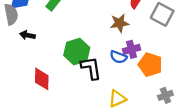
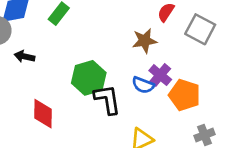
purple cross: (132, 49) -> (160, 75), turned -35

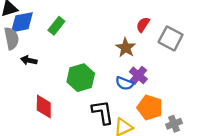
brown star: (144, 41) -> (126, 48), turned -30
orange pentagon: (184, 95) -> (150, 108), moved
black L-shape: (107, 99) -> (103, 112), moved

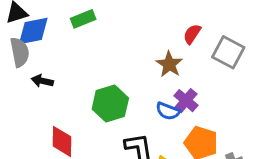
green rectangle: (56, 26) -> (83, 19), moved, turned 30

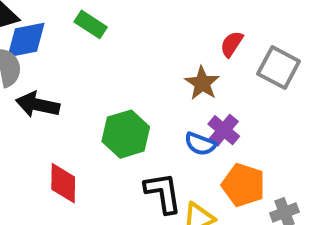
green rectangle: (83, 19) -> (91, 24), turned 55
black arrow: (42, 81) -> (38, 105), size x1.5

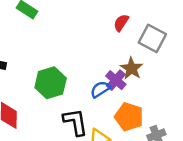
brown star: (202, 83) -> (132, 68), moved
blue semicircle: (200, 144) -> (100, 89), turned 126

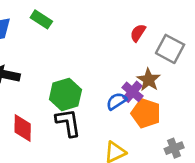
orange pentagon: (129, 117) -> (146, 113), moved
black L-shape: (75, 122) -> (68, 123), moved

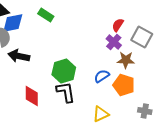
brown star: (149, 80) -> (126, 60), turned -30
purple cross: (133, 92) -> (114, 42), moved
gray cross: (174, 148) -> (145, 111), turned 32

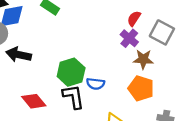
blue semicircle: (102, 76) -> (96, 84), moved, turned -140
red diamond: (32, 96) -> (34, 101), turned -40

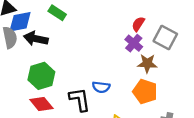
black arrow: (19, 55) -> (36, 39), moved
green hexagon: (71, 72) -> (41, 76), moved

